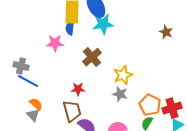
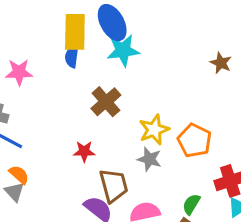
pink star: (55, 43) -> (19, 72), moved
orange pentagon: (150, 105) -> (194, 141), moved
brown trapezoid: (72, 111) -> (114, 186), moved

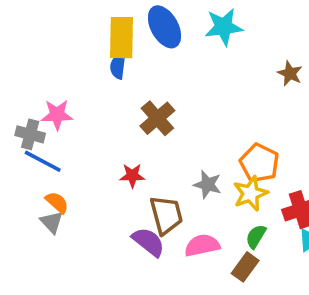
cyan star: (123, 50) -> (224, 27), moved
pink star: (19, 72) -> (57, 115), moved
yellow star: (154, 130) -> (251, 193), moved

